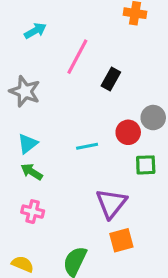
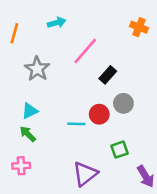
gray circle: (153, 118) -> (123, 103), moved
red circle: (128, 132) -> (99, 114), moved
green square: (146, 165) -> (119, 150), turned -30
pink cross: (33, 212) -> (21, 166), turned -30

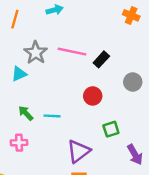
pink line: (85, 51) -> (72, 52), moved, turned 60
gray circle: (123, 103) -> (133, 82), moved
cyan triangle: (30, 111) -> (19, 74), moved
cyan line: (76, 124) -> (52, 116), moved

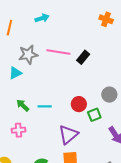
gray star: (36, 53) -> (28, 55), turned 30
gray circle: (133, 82) -> (109, 95), moved
red circle: (93, 96) -> (79, 104), moved

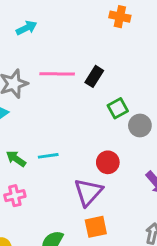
red circle: (79, 104) -> (108, 162), moved
green square: (94, 115) -> (118, 108), moved

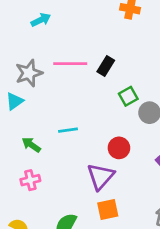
cyan line: (48, 156) -> (68, 130), moved

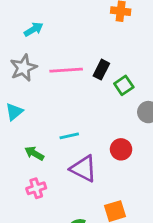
gray star: (29, 73) -> (23, 68), moved
green square: (128, 96) -> (124, 85), moved
purple triangle: (100, 176) -> (84, 169), moved, turned -40

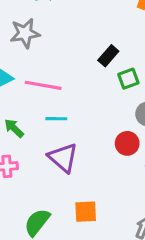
pink line: (66, 70) -> (43, 85), moved
red circle: (121, 149) -> (127, 143), moved

